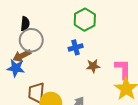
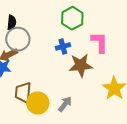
brown star: (93, 66) -> (81, 65), size x1.6
pink L-shape: (123, 69) -> (100, 42), moved

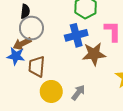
blue cross: (63, 46) -> (76, 35), size x1.5
brown trapezoid: (23, 93) -> (37, 67), moved

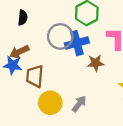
gray circle: (31, 28) -> (60, 36), moved
brown star: (94, 54) -> (96, 63), size x0.7

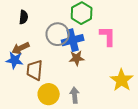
brown star: (96, 63) -> (77, 58), moved
gray arrow: (79, 104) -> (75, 95), turned -42

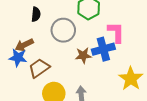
black semicircle: (24, 17) -> (36, 14), moved
blue cross: (73, 40) -> (103, 49), moved
brown trapezoid: (35, 70) -> (39, 68), turned 50

